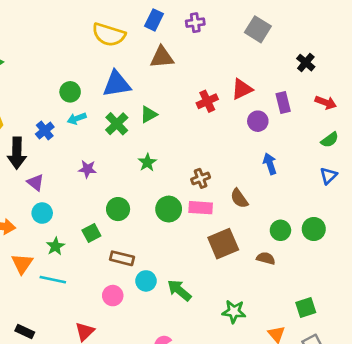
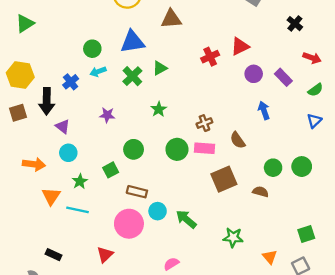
purple rectangle: (283, 103) -> (283, 77), moved, turned -30
pink circle: (113, 296) -> (129, 224), size x1.6
green square: (306, 308) -> (306, 234), moved

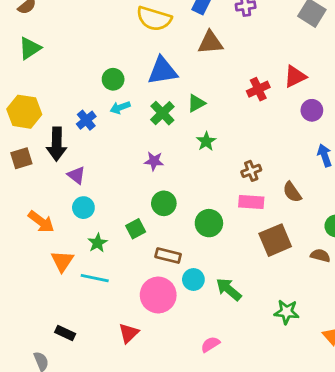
green star: (159, 109) -> (206, 141), moved
purple star: (107, 115) -> (154, 161), moved
green circle: (177, 149) -> (209, 223), moved
orange arrow: (34, 164) -> (41, 222), turned 30

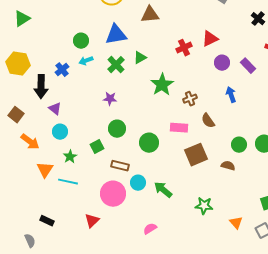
green star: (206, 141) -> (162, 85), moved, size x1.6
brown square: (21, 158) -> (16, 115), moved, turned -35
brown cross: (251, 171) -> (190, 99), moved

